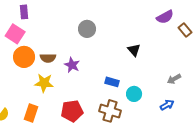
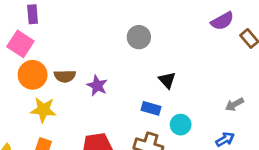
gray circle: (87, 29) -> (139, 37), moved
black triangle: (134, 50) -> (167, 80), moved
yellow star: (44, 83) -> (43, 110), moved

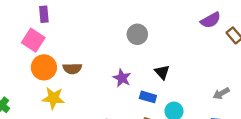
purple star: (97, 86) -> (122, 78), moved

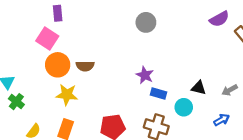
gray circle: (137, 34) -> (146, 22), moved
black triangle: (162, 72) -> (199, 88), moved, turned -35
purple star: (122, 78) -> (145, 75), moved

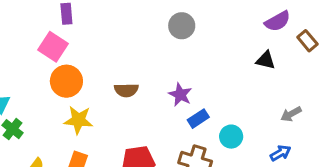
brown semicircle: (85, 66) -> (126, 90), moved
black triangle: (199, 88) -> (266, 60), moved
blue rectangle: (159, 93) -> (198, 119), turned -49

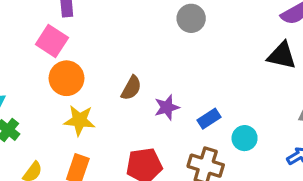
black triangle: (266, 60) -> (282, 56), size x1.4
brown semicircle: (126, 90) -> (131, 88), turned -60
purple star: (180, 95) -> (167, 107), moved, turned 30

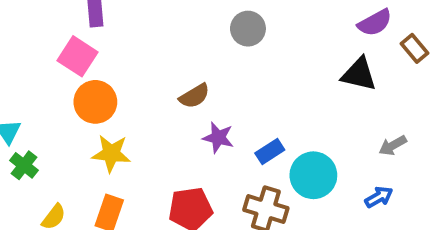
brown semicircle: (131, 88) -> (194, 96), moved, turned 30
purple star: (167, 107) -> (218, 138), turned 30
cyan circle: (245, 138) -> (313, 175), size x1.5

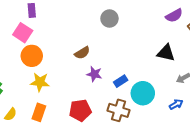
black triangle: (359, 74) -> (166, 53), moved

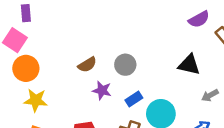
gray circle: (109, 19) -> (125, 65), moved

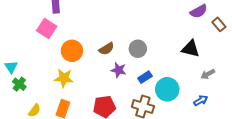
orange circle: (26, 68) -> (72, 51), moved

